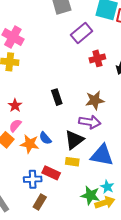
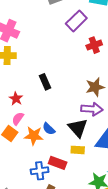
black rectangle: (57, 97) -> (45, 82), moved
black triangle: (74, 140) -> (78, 128), turned -30

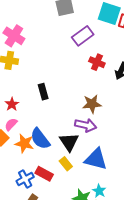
red cross: (94, 45) -> (97, 62), turned 35
blue semicircle: (49, 129) -> (40, 139), size x1.6
yellow rectangle: (78, 150) -> (66, 164), turned 40
blue cross: (40, 171) -> (25, 179), turned -30

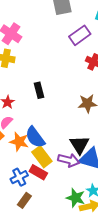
purple arrow: (86, 125) -> (69, 160), moved
black triangle: (69, 142) -> (79, 145), moved
yellow rectangle: (66, 164) -> (42, 157), moved, size x1.5

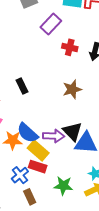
purple arrow: (69, 160) -> (54, 136), moved
green star: (76, 198) -> (63, 186), moved
brown rectangle: (24, 200) -> (30, 197), turned -49

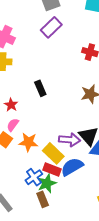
purple rectangle: (51, 24) -> (51, 27), moved
blue semicircle: (28, 133) -> (72, 167), moved, turned 105
green star: (63, 186) -> (47, 183), moved, turned -30

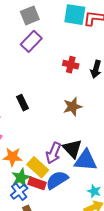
purple arrow: (70, 140) -> (53, 153), turned 110
green star: (47, 183) -> (21, 178), moved

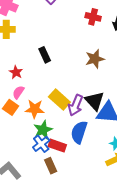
yellow rectangle: (38, 167) -> (59, 100), moved
blue semicircle: (57, 180) -> (79, 132), turned -40
red rectangle: (37, 183) -> (57, 146), moved

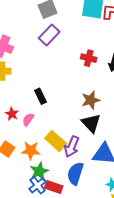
pink semicircle: (18, 92) -> (28, 120), moved
black triangle: (94, 101) -> (91, 123), moved

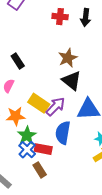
purple arrow: (72, 147) -> (55, 107), turned -150

